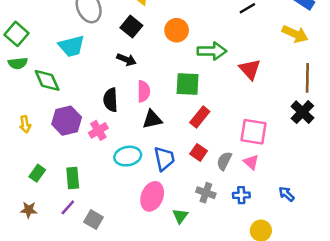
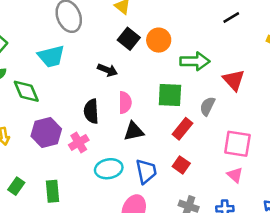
black square: (131, 27) -> (129, 39), moved
gray semicircle: (224, 161) -> (207, 106), moved

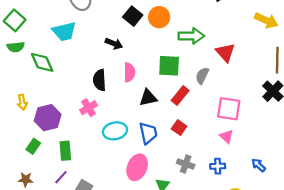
black triangle: (134, 131) -> (148, 98), moved
purple hexagon: (46, 132) -> (48, 118), moved

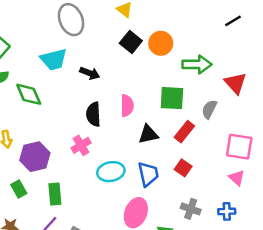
black arrow: (114, 44) -> (90, 73), moved
green rectangle: (33, 146) -> (19, 189), turned -64

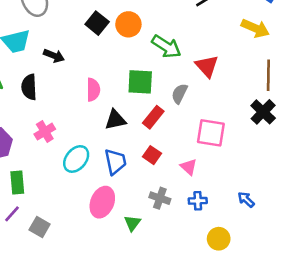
green arrow: (197, 64) -> (166, 47), turned 32
black semicircle: (93, 114) -> (29, 87), moved
cyan ellipse: (111, 172) -> (76, 159), turned -40
pink triangle: (237, 178) -> (189, 167), moved

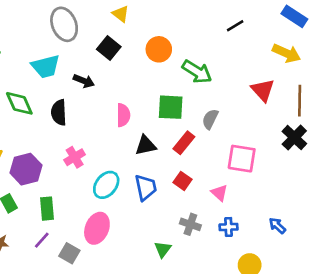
black square: (97, 23) -> (109, 48), moved
red triangle: (207, 66) -> (263, 90), moved
pink ellipse: (102, 202) -> (97, 228), moved

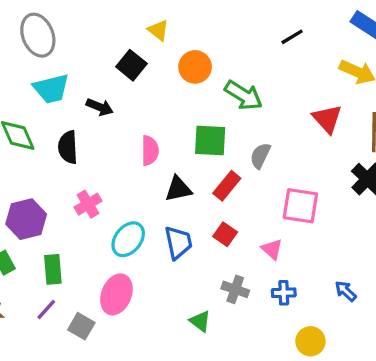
yellow triangle: (121, 14) -> (158, 30), moved
gray ellipse: (64, 24) -> (38, 35), moved
green triangle: (163, 249) -> (200, 321), turned -30

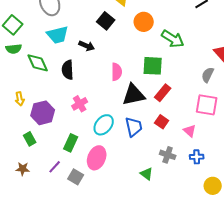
gray semicircle: (260, 156) -> (208, 75), moved
black triangle: (178, 189) -> (134, 95), size x1.4
green rectangle: (53, 269) -> (71, 143), moved, turned 30

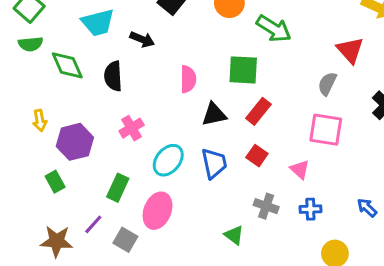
black triangle: (134, 95) -> (214, 114), size x0.7
brown star: (23, 169) -> (57, 241), moved, size x1.5

